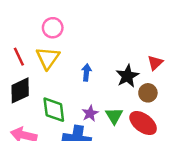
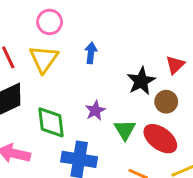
blue arrow: (86, 72) -> (91, 53), moved
purple star: (90, 113) -> (95, 111), moved

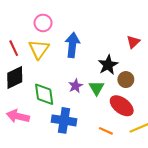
blue arrow: (91, 53) -> (72, 45), size x1.6
red triangle: (175, 65) -> (133, 42), moved
green triangle: (125, 130) -> (97, 88), moved

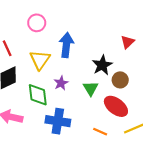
yellow triangle: (39, 49) -> (40, 60), moved
purple star: (76, 86) -> (61, 83), moved

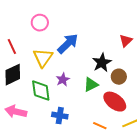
blue arrow: (66, 45) -> (68, 44), turned 40
green triangle: (91, 88) -> (91, 85), turned 35
blue cross: (58, 121) -> (60, 116), size x0.7

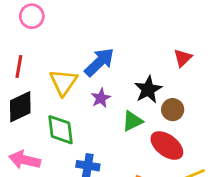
pink circle: (40, 23) -> (32, 16), moved
red line: (12, 47) -> (19, 66), turned 35
purple star: (63, 80) -> (101, 98), moved

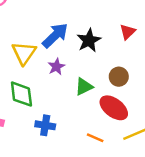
black star: (148, 89) -> (89, 40), moved

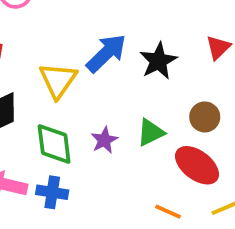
purple star: (56, 67) -> (104, 140), moved
blue cross: (45, 125) -> (52, 192), moved

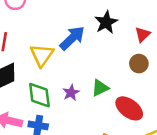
black star: (158, 61) -> (106, 22), moved
brown circle: (205, 117) -> (139, 64), moved

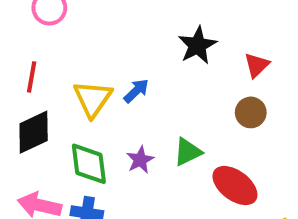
blue arrow: (72, 38) -> (136, 91), moved, size x0.6

